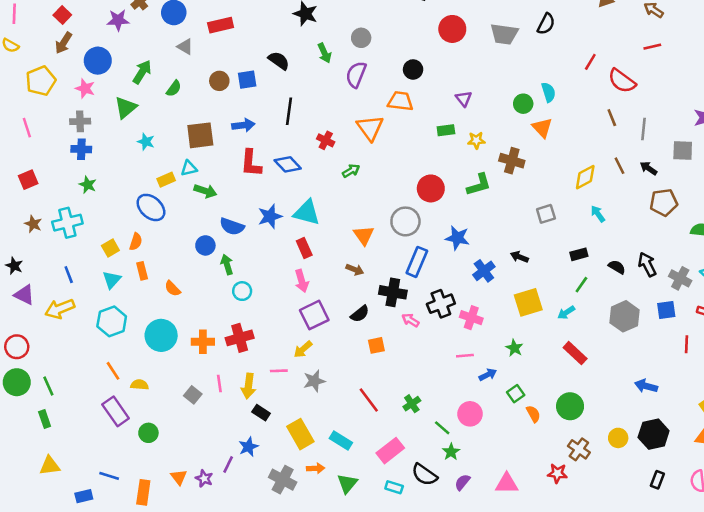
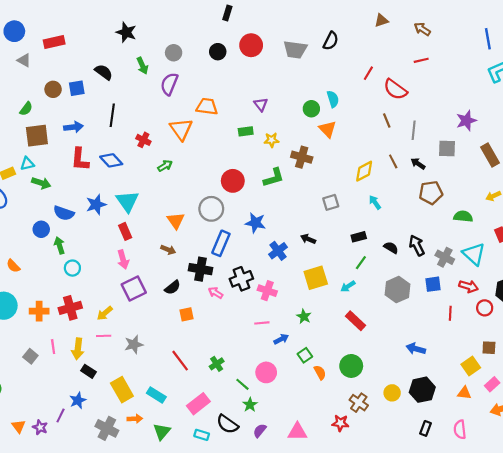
black circle: (413, 69) -> (218, 52), moved
green semicircle: (174, 88) -> (26, 109), moved
cyan triangle: (307, 213) -> (127, 201), turned 40
yellow arrow: (303, 349) -> (105, 313), moved

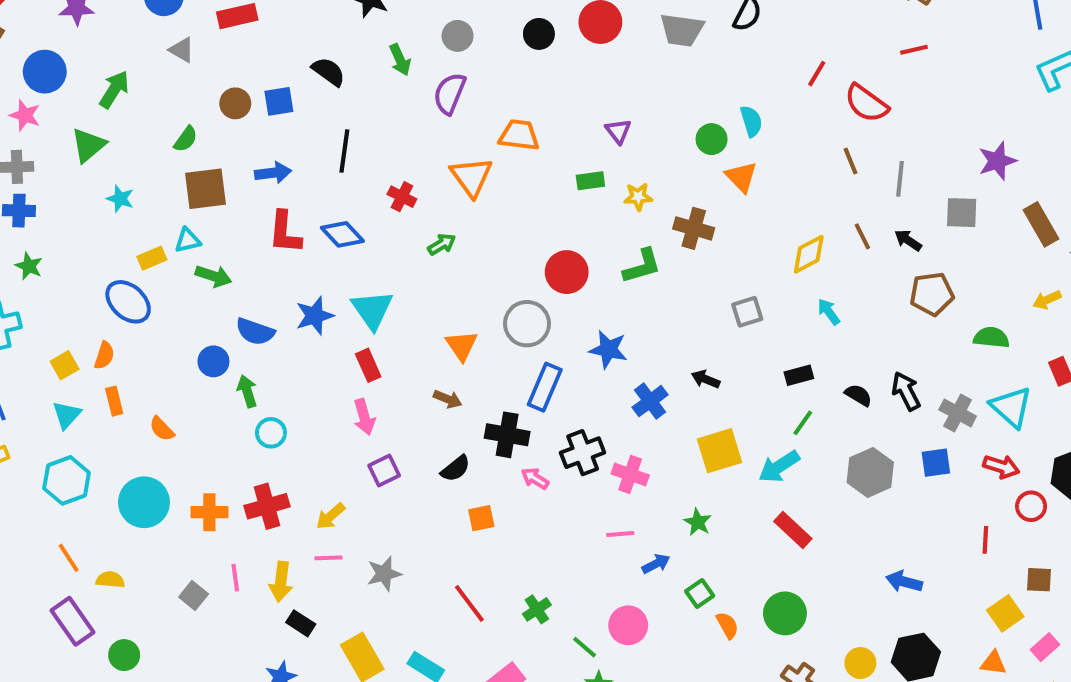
cyan arrow: (348, 286) -> (779, 467), size x1.5
purple square: (134, 288) -> (384, 471), size x0.7
red line: (450, 313) -> (985, 540), moved

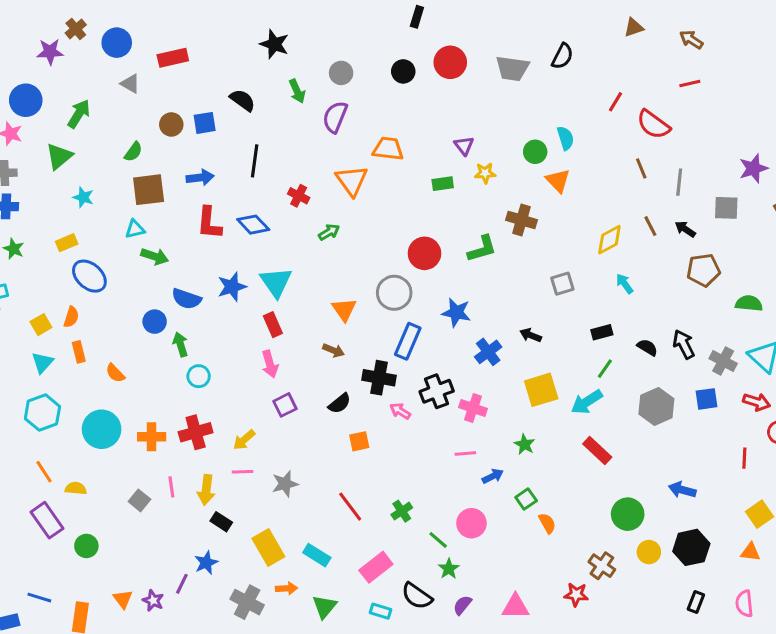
yellow star: (638, 197) -> (485, 173), moved
yellow rectangle: (152, 258) -> (67, 243), moved
green circle: (785, 613) -> (628, 514), moved

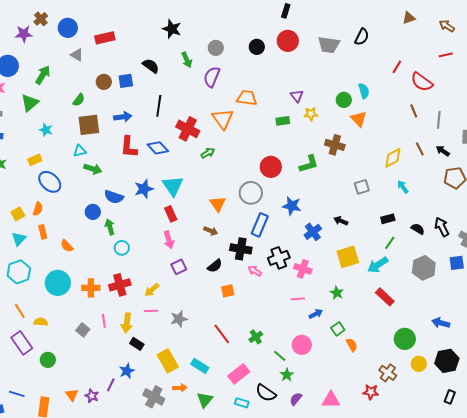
black rectangle: (417, 17) -> (286, 11), moved
red cross: (299, 196) -> (188, 129), size x1.6

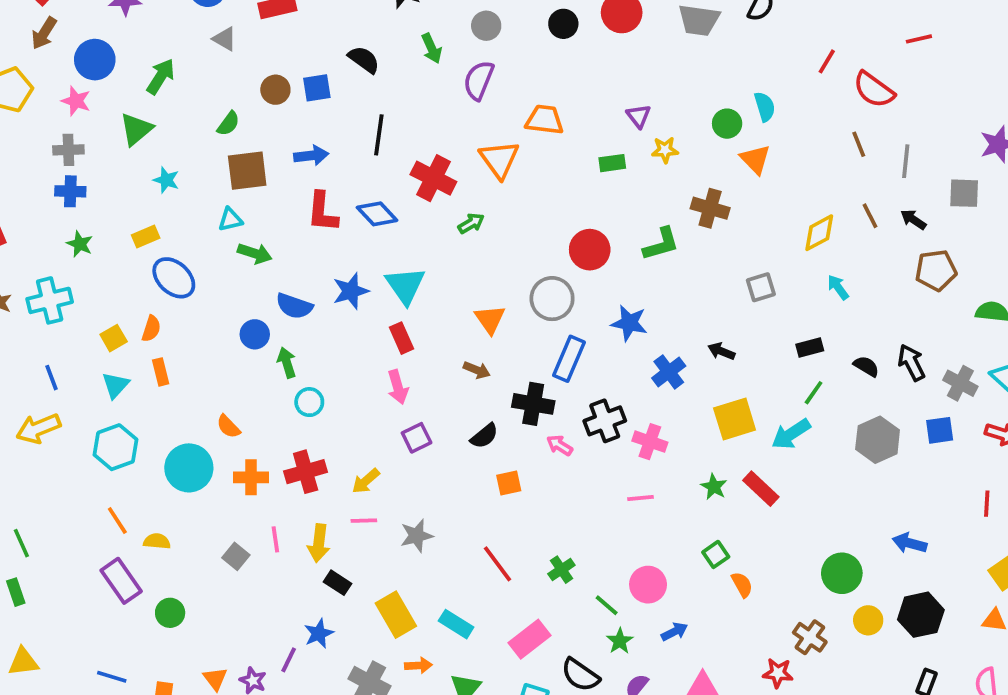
orange semicircle: (67, 246) -> (228, 427), moved
red rectangle: (385, 297) -> (761, 489), moved
blue arrow: (316, 314) -> (674, 632), moved

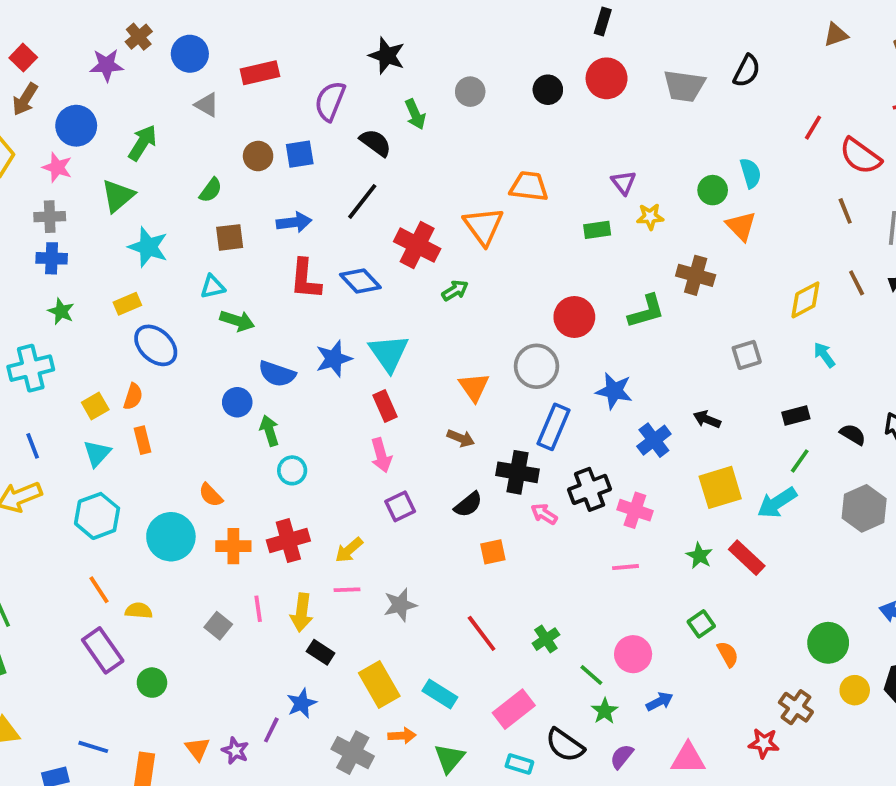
black semicircle: (364, 60) -> (375, 143), moved
purple semicircle: (479, 80) -> (330, 101), moved
black line: (379, 135) -> (362, 201), turned 30
brown square: (247, 171) -> (230, 237), size x0.7
cyan star: (166, 180) -> (148, 247), size x1.5

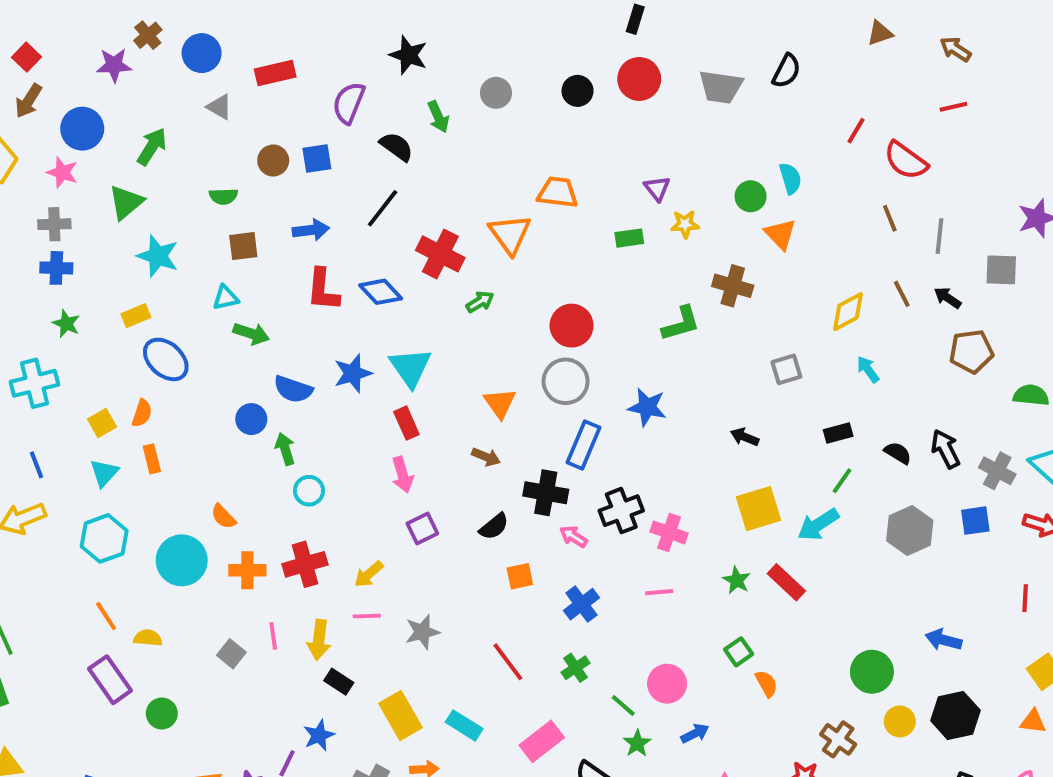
green semicircle: (211, 190) -> (223, 196), turned 52
red circle: (574, 317) -> (572, 326), moved
blue cross: (654, 440) -> (582, 604), moved

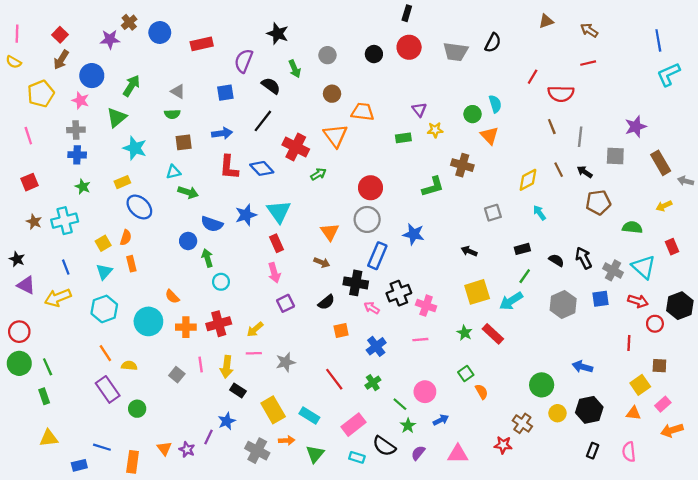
gray triangle: (219, 107) -> (178, 91), moved
brown circle: (273, 160) -> (332, 94), moved
red semicircle: (906, 160) -> (561, 94), turned -35

